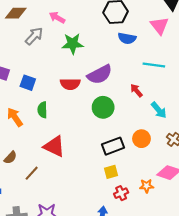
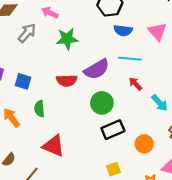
pink triangle: (159, 26) -> (157, 32), moved
cyan line: (154, 65) -> (130, 59), moved
orange circle: (141, 139) -> (144, 144), moved
black rectangle: (113, 146) -> (113, 130), moved

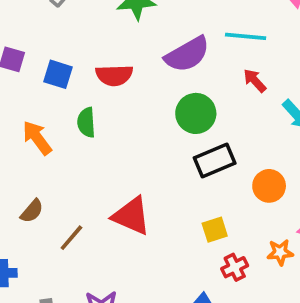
red semicircle: (67, 81) -> (114, 75), moved
red triangle: (54, 146) -> (131, 216), moved

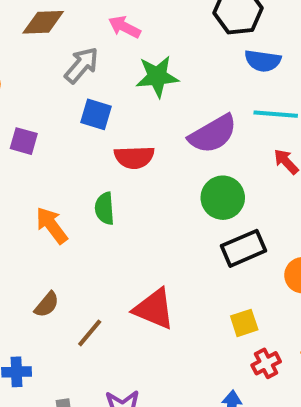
blue square: (58, 74) -> (96, 114), moved

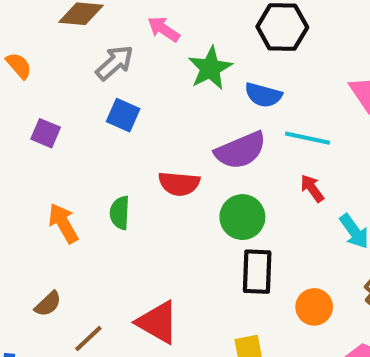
blue semicircle: (263, 61) -> (263, 95), moved
green star: (157, 76) -> (210, 68), moved, turned -30
red semicircle: (134, 157) -> (179, 184), moved
black rectangle: (243, 248) -> (257, 272), turned -72

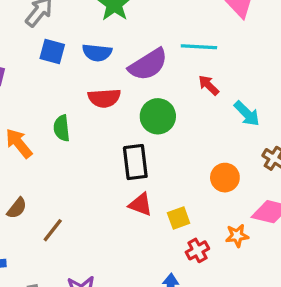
blue semicircle: (263, 95) -> (97, 53), moved
black rectangle: (257, 272) -> (135, 162), moved
red triangle: (158, 322) -> (141, 204), moved, size x0.7

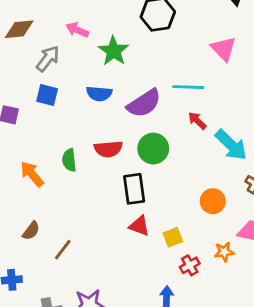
blue square: (52, 51) -> (47, 95), moved
red semicircle: (104, 98) -> (108, 149), moved
cyan arrow: (247, 114) -> (231, 145), size x1.4

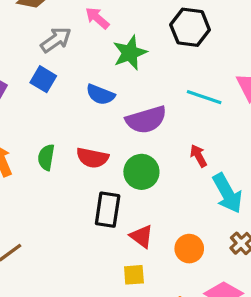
cyan line: (188, 87) -> (204, 97), moved
red triangle: (139, 226) -> (141, 236), moved

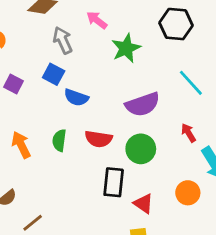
gray arrow: (56, 40) -> (63, 40), turned -76
blue semicircle: (100, 95) -> (76, 98), moved
cyan line: (204, 97) -> (191, 83), turned 32
orange circle: (189, 249) -> (188, 193), moved

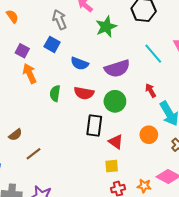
blue semicircle: (76, 98) -> (80, 64), moved
orange arrow: (21, 145) -> (30, 74), moved

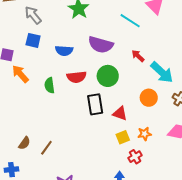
purple semicircle: (117, 68) -> (101, 45), turned 50
brown semicircle: (15, 135) -> (24, 143), moved
orange star: (144, 186) -> (144, 134), moved

